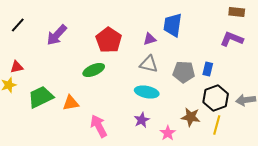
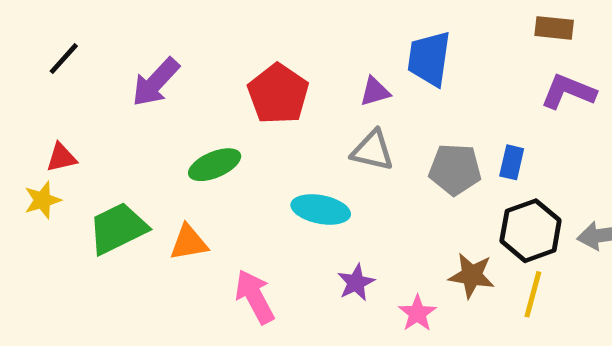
brown rectangle: (237, 12) -> (554, 28), moved
green ellipse: (94, 70) -> (215, 165), moved
cyan ellipse: (147, 92) -> (321, 209), moved

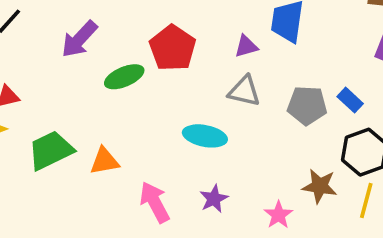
blue rectangle: (512, 162) -> (350, 100), turned -60
green ellipse: (215, 165) -> (124, 77), moved
purple star: (356, 283) -> (214, 199), moved

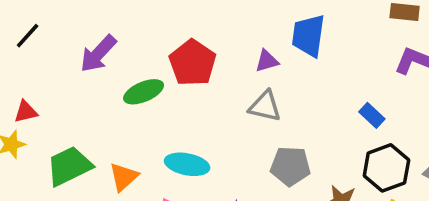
gray pentagon: (307, 105) -> (290, 166), moved
cyan ellipse: (205, 136) -> (187, 164), moved
orange triangle: (104, 161) -> (124, 177), turned -32

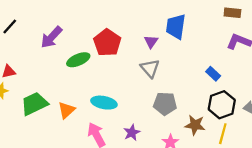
purple triangle: (267, 61) -> (151, 42), turned -40
gray triangle: (265, 106) -> (150, 68), turned 36

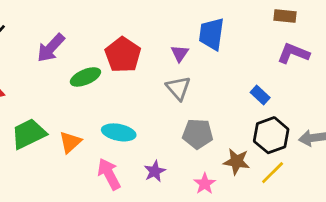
yellow line: (223, 134) -> (273, 173), turned 30

